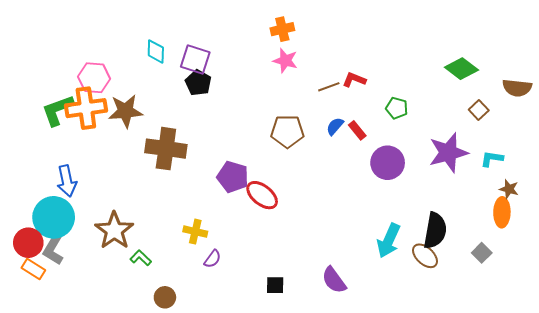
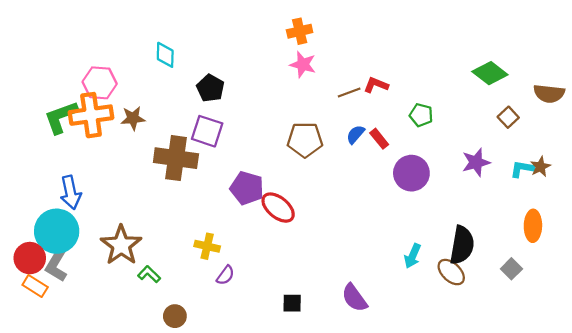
purple square: (195, 59) -> (207, 131), moved
brown star: (125, 111) -> (133, 118), size x0.7
purple star: (448, 153) -> (476, 162), size x0.7
brown star: (509, 189) -> (540, 167), moved, turned 30
cyan arrow: (389, 241) -> (413, 256), size x0.7

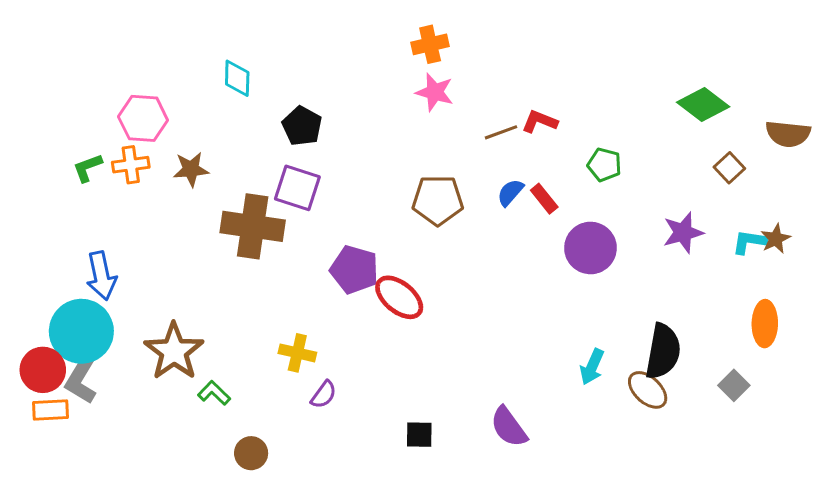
orange cross: (91, 115) -> (131, 165), size x0.6
green L-shape: (61, 117) -> (88, 168), size x0.6
orange rectangle: (35, 286) -> (51, 410), turned -35

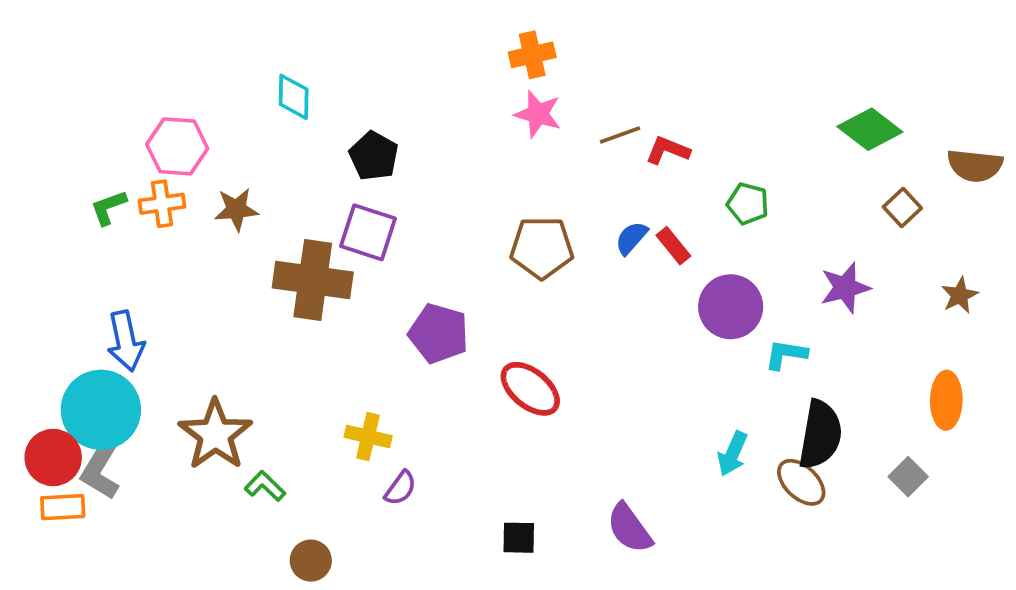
brown line: (501, 132) -> (620, 135), moved
cyan L-shape: (749, 242) -> (786, 354), moved
red ellipse: (399, 297) -> (530, 389), moved

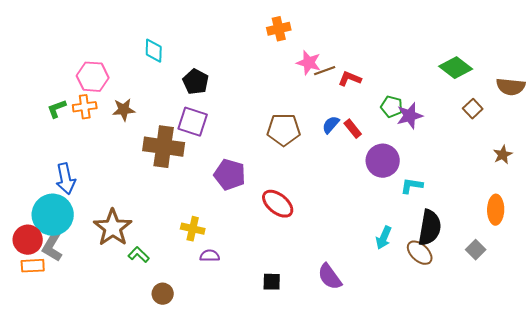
pink star: (538, 114) -> (309, 63), moved
purple star: (845, 288) -> (410, 116), moved
purple semicircle: (400, 488) -> (210, 256), turned -126

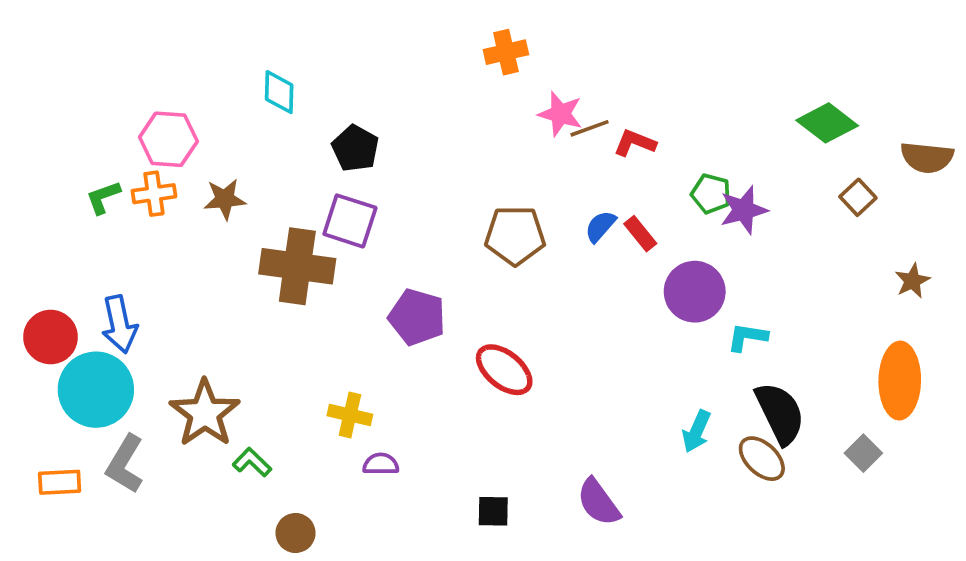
orange ellipse: (496, 210) -> (900, 381), size x1.4
black semicircle: (430, 228) -> (780, 413), turned -36
red circle: (28, 240) -> (51, 337), moved
gray L-shape: (53, 246) -> (125, 464), moved

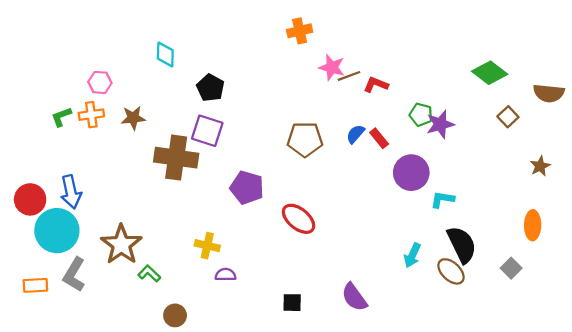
pink hexagon: (168, 139) -> (100, 82), size x0.7
orange ellipse: (900, 381) -> (533, 225), size x0.7

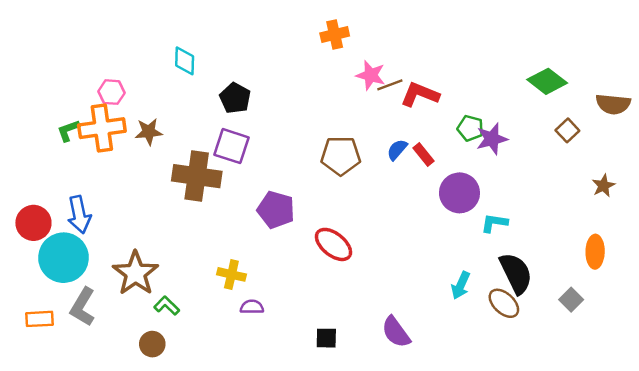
red L-shape: (376, 85) -> (420, 94), size x1.4
orange cross: (91, 115) -> (102, 128), size x1.6
brown circle: (175, 315) -> (152, 344), moved

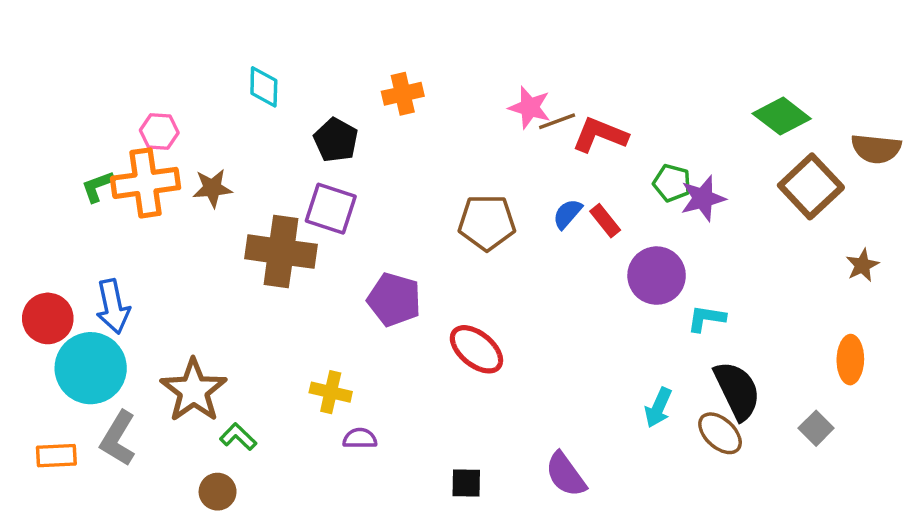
orange cross: (335, 34) -> (403, 94), moved
brown square: (567, 130) -> (811, 186), size x1.8

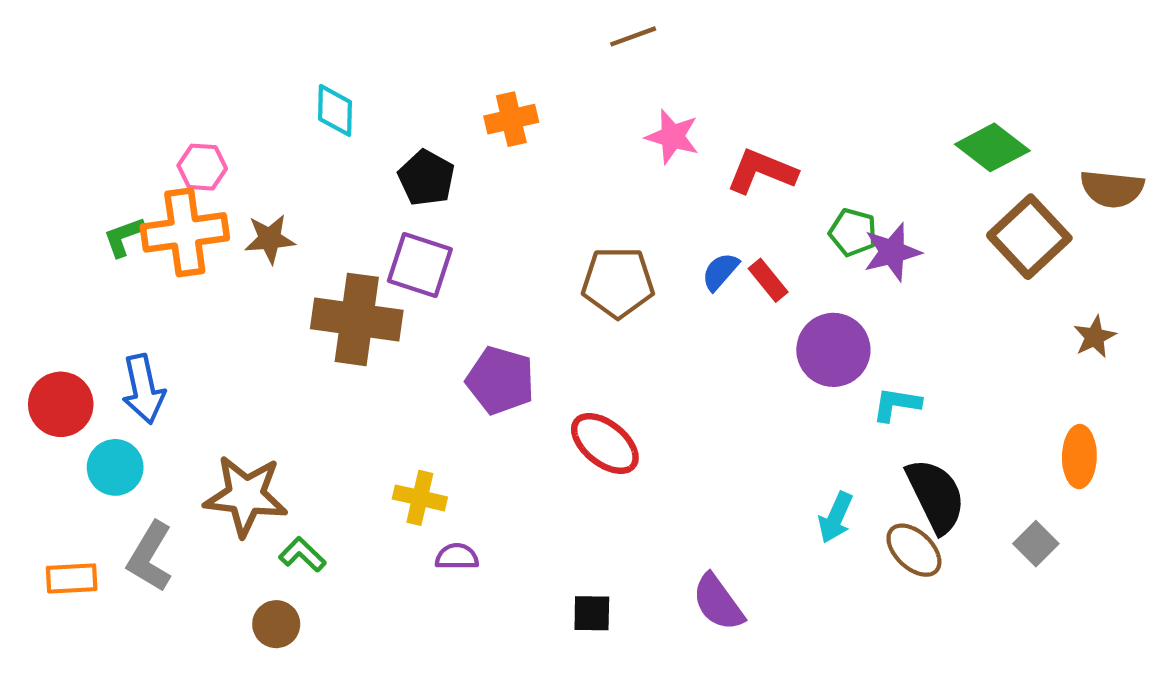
brown line: (557, 121) -> (633, 36), moved
cyan circle: (91, 368) -> (115, 467), size x0.6
brown star: (194, 390) -> (246, 496), turned -30

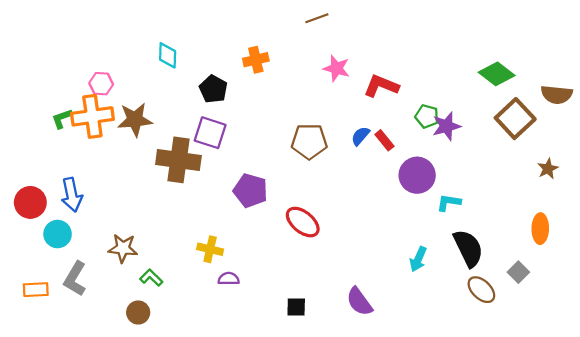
brown star: (270, 239) -> (135, 120), size x1.4
brown star: (246, 496) -> (123, 248), size x0.7
brown ellipse: (914, 550) -> (481, 290), moved

